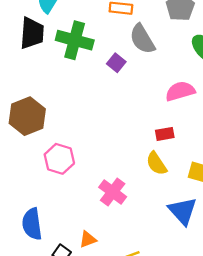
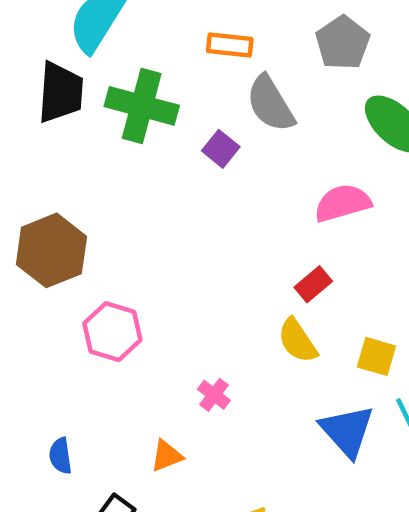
red rectangle: (165, 134) -> (313, 284), turned -30
pink cross: (113, 192) -> (214, 395), size x0.6
blue semicircle: (32, 224) -> (60, 456), size x0.6
orange triangle: (88, 239) -> (167, 456), moved

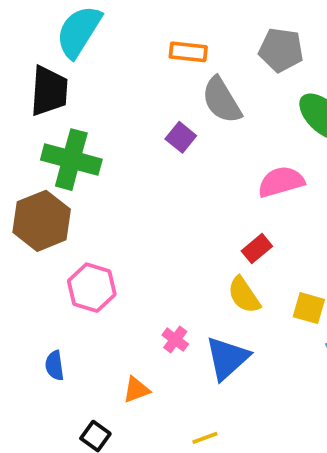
gray pentagon: (343, 43) -> (281, 50), turned -30
green cross: (142, 106) -> (71, 160), moved
blue triangle: (347, 431) -> (227, 358), moved, turned 30
blue semicircle: (60, 456) -> (55, 366), moved

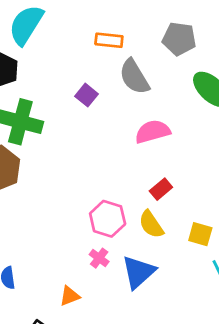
purple square: (181, 137) -> (86, 95), moved
pink semicircle: (281, 182) -> (153, 132), moved
pink hexagon: (92, 288) -> (108, 219), moved

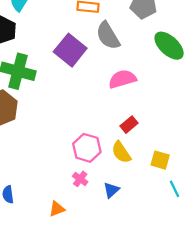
purple square: (86, 95) -> (70, 50), size x1.8
blue triangle: (138, 272) -> (111, 190), size x0.6

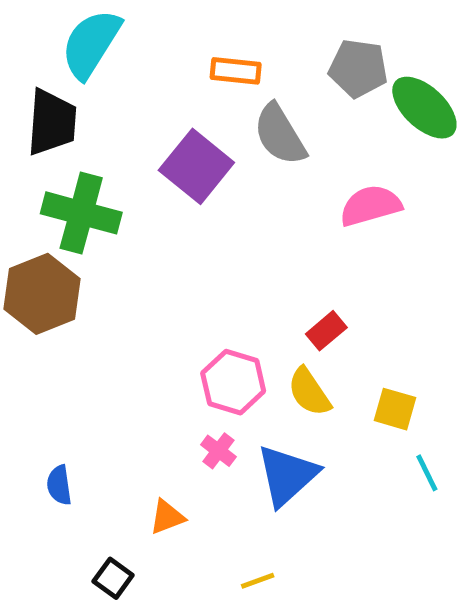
green ellipse: (169, 46) -> (424, 108), moved
pink semicircle: (122, 79) -> (370, 206), moved
blue triangle: (111, 190) -> (287, 475), size x1.8

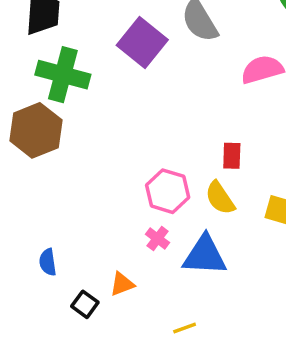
red rectangle: (326, 331) -> (232, 156), turned -48
blue triangle: (287, 475) -> (205, 255), turned 45
black square: (113, 578) -> (85, 304), moved

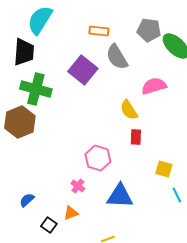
yellow semicircle: (220, 198) -> (129, 110), moved
pink cross: (158, 238) -> (78, 186), moved
blue semicircle: (48, 262) -> (27, 200), turned 56

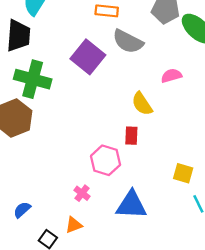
gray semicircle: (117, 57) -> (128, 42), turned -32
pink semicircle: (154, 86) -> (171, 76), size x0.7
red rectangle: (136, 137) -> (131, 136), moved

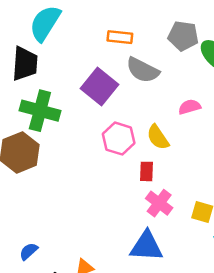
pink hexagon: (106, 160) -> (119, 139), moved
pink cross: (82, 193) -> (159, 203), moved, size x1.5

